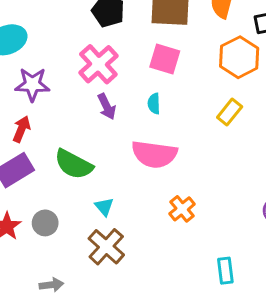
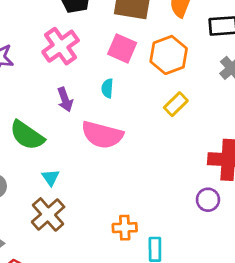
orange hexagon: (239, 57) -> (169, 55), moved
purple arrow: (107, 106) -> (65, 99), moved
orange cross: (182, 209) -> (125, 228), moved, turned 30

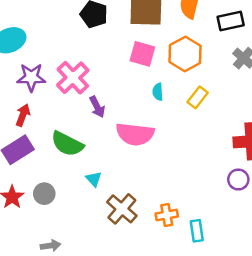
pink cross: (61, 46) -> (73, 78), moved
cyan semicircle: (107, 88) -> (158, 92), moved
brown cross: (48, 214) -> (122, 209), moved

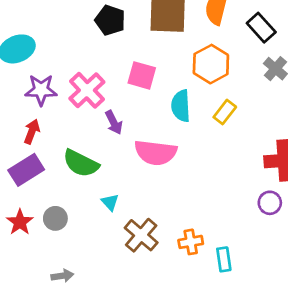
black rectangle: (231, 21) -> (261, 28), turned 60
pink square: (142, 54) -> (142, 75), moved
cyan semicircle: (158, 92) -> (181, 106), size x1.6

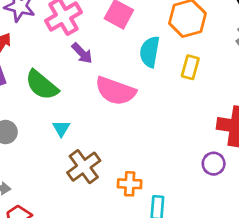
yellow rectangle: (225, 112) -> (190, 67), turned -35
purple arrow: (114, 122) -> (82, 53), turned -30

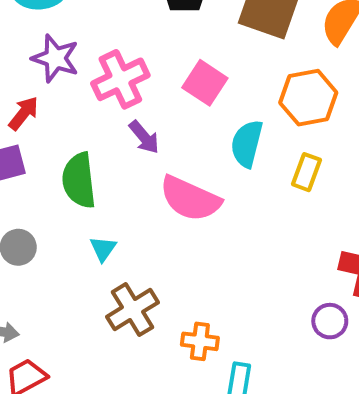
green semicircle: (42, 85) -> (79, 180), turned 39

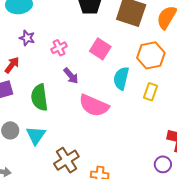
purple star: (55, 58) -> (27, 38), size x0.7
pink cross: (120, 79) -> (59, 48), size x0.6
cyan triangle: (103, 249) -> (36, 135), moved, size x1.5

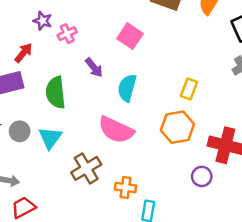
pink cross: (59, 48) -> (67, 34), moved
orange hexagon: (151, 55) -> (177, 127), moved
cyan semicircle: (121, 78) -> (127, 88), moved
pink semicircle: (94, 106) -> (116, 130), moved

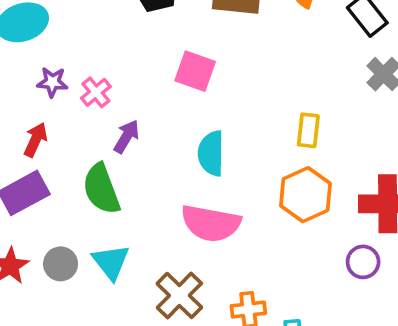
purple arrow: (94, 68) -> (126, 137), moved, turned -96

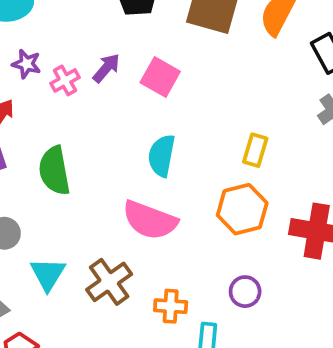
purple arrow: (126, 137) -> (106, 68), moved
cyan triangle: (111, 262) -> (48, 274), moved
purple circle: (363, 262) -> (245, 292), moved

